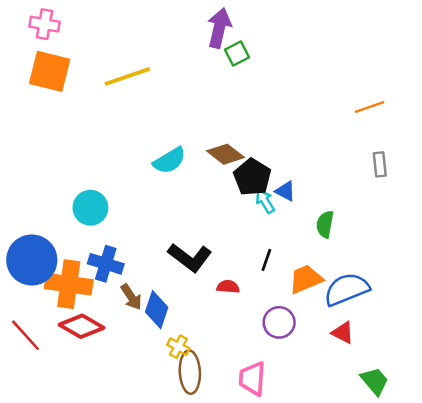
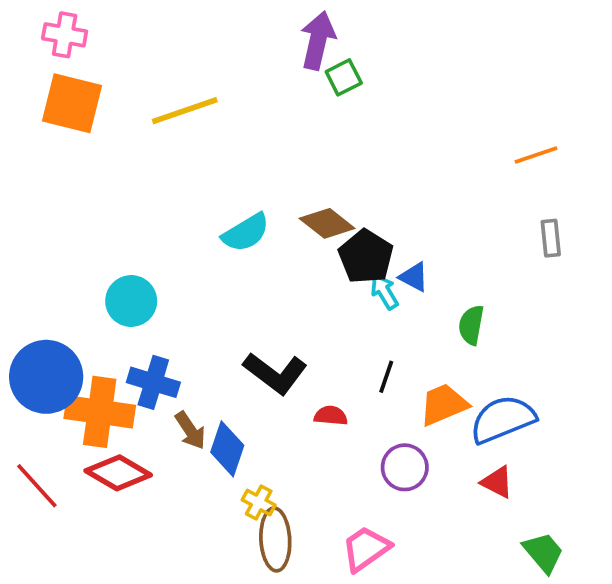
pink trapezoid: (252, 379) -> (366, 549), turned 51

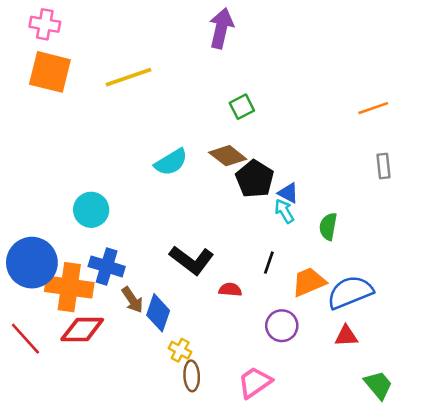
green square: (344, 77) -> (242, 107), moved
cyan arrow: (384, 292) -> (284, 211), moved
red diamond: (118, 473) -> (82, 330), turned -30
red triangle: (497, 482) -> (346, 336), turned -30
brown ellipse: (275, 539) -> (192, 376), size x0.7

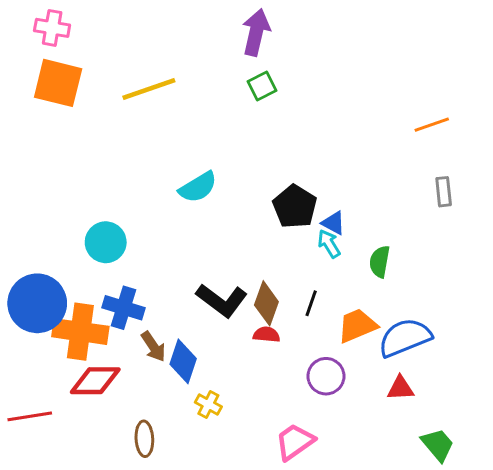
green square: (242, 107) -> (262, 86), moved
brown diamond: (228, 156) -> (266, 303), moved, turned 72
red line: (25, 339) -> (30, 416), moved, turned -57
brown ellipse: (192, 376) -> (144, 439), moved

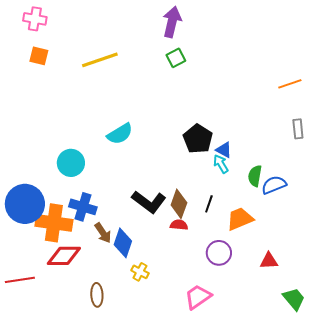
orange square: (58, 83) -> (39, 56), size x0.6
cyan semicircle: (198, 187) -> (120, 134), moved
blue semicircle: (405, 338) -> (274, 185), moved, size x0.7

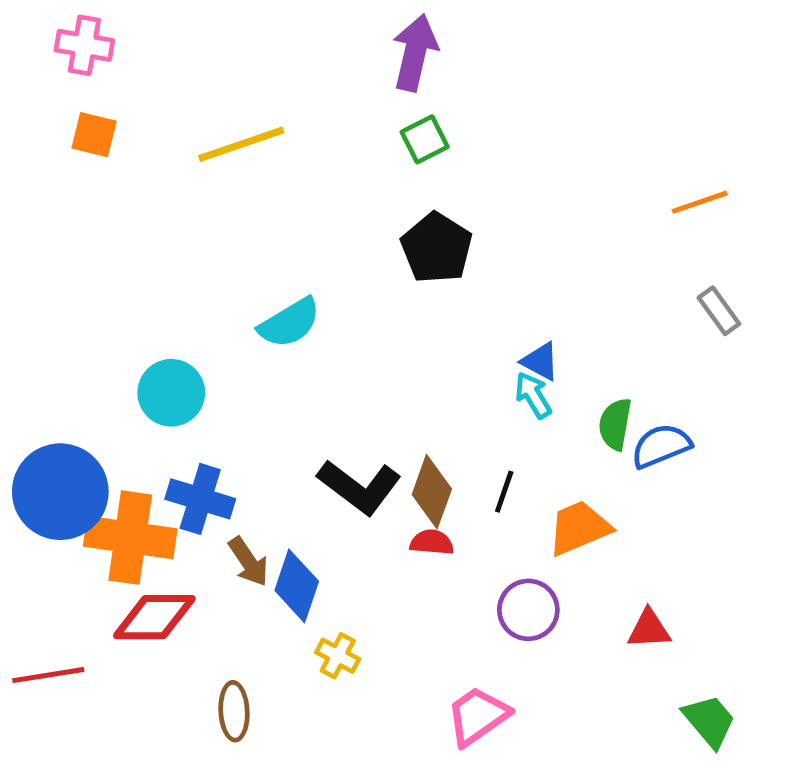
gray rectangle: (298, 129) -> (719, 311), turned -30
black pentagon: (198, 139) -> (437, 248), moved

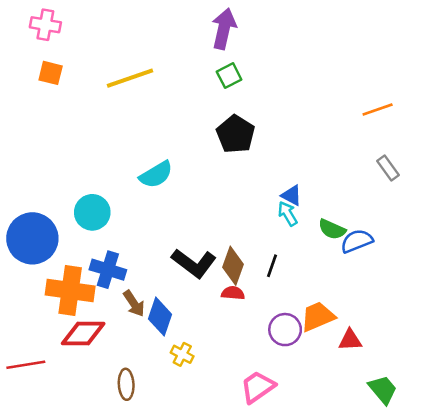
green semicircle: (615, 424) -> (332, 229), turned -76
blue circle: (60, 492) -> (32, 238), moved
orange trapezoid: (579, 528) -> (318, 317), moved

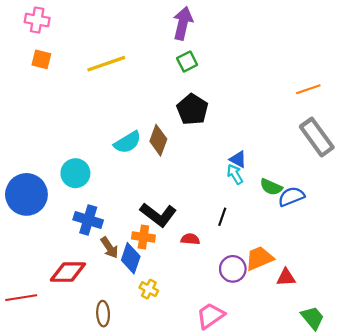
gray rectangle: (388, 168) -> (317, 137), size x1.8
brown diamond: (233, 266) -> (158, 140), moved
orange cross: (70, 291) -> (143, 237), moved, size x0.6

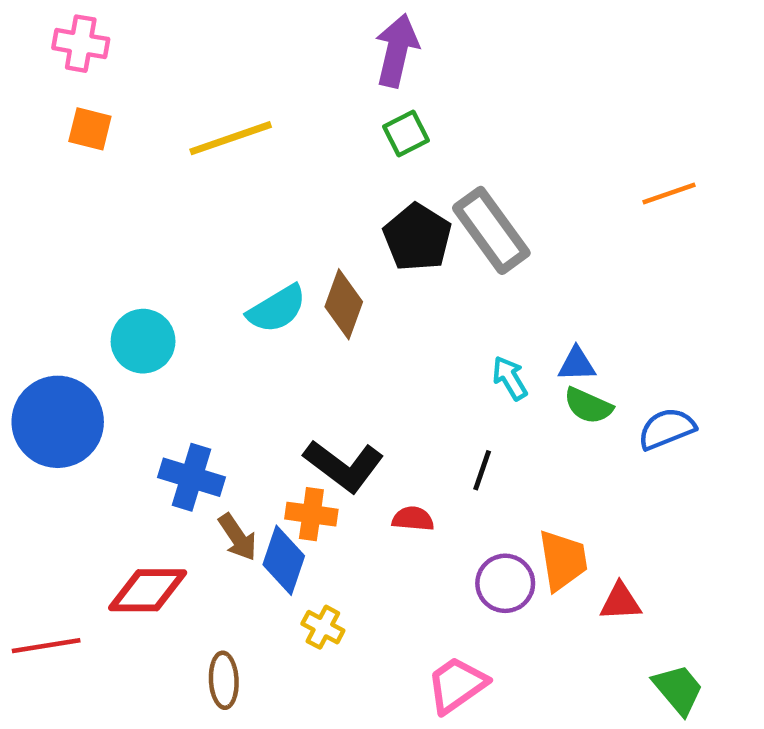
gray rectangle: (317, 137) -> (491, 230), moved
blue triangle: (238, 159) -> (577, 364), moved, turned -30
cyan circle: (75, 173) -> (143, 341), moved
blue semicircle: (291, 197) -> (667, 429), moved
orange trapezoid: (259, 258) -> (563, 560), turned 104

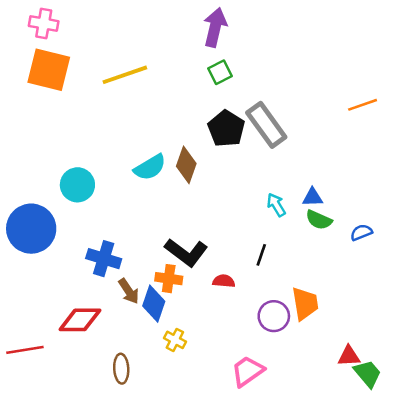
orange square: (90, 129) -> (49, 70), size x1.8
blue semicircle: (667, 429) -> (361, 232), size x0.7
red triangle: (621, 602) -> (349, 356), moved

